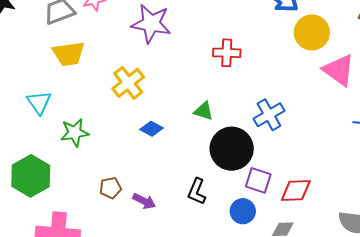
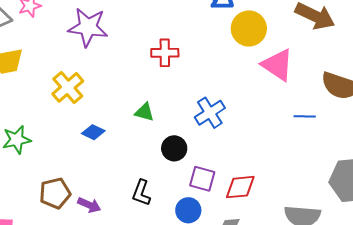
black circle: (232, 149) -> (174, 148), size x0.6
brown pentagon: (110, 188) -> (55, 193), size x1.4

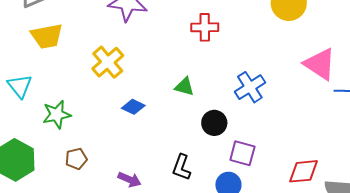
pink triangle: (278, 65) -> (320, 64), moved
red diamond: (240, 187) -> (304, 171), moved
brown pentagon: (55, 193) -> (76, 159), moved, size x0.7

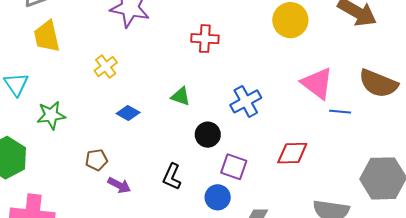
yellow trapezoid: (47, 36) -> (47, 36), turned 84
yellow cross: (108, 62) -> (106, 67), size x0.7
brown pentagon: (76, 159) -> (96, 160), moved
red diamond: (304, 171) -> (292, 153), moved

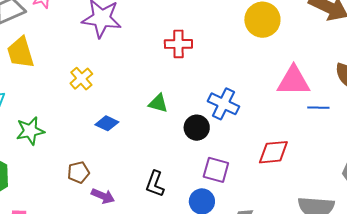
pink triangle: (317, 83) -> (294, 81), turned -33
blue cross: (246, 101) -> (224, 104), turned -32
black circle: (208, 135) -> (197, 128), moved

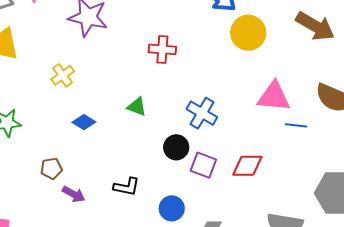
black circle: (197, 128) -> (176, 147), moved
purple square: (216, 170) -> (203, 165), moved
black L-shape: (155, 184) -> (127, 187), turned -104

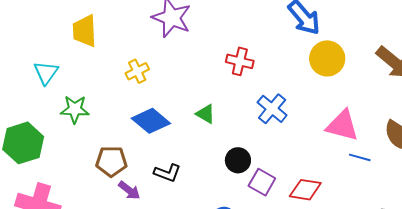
blue cross: (202, 113) -> (272, 109), moved
blue diamond: (84, 122) -> (151, 121), size x1.6
brown pentagon: (51, 168) -> (111, 161), size x1.4
black L-shape: (127, 187) -> (167, 173), moved

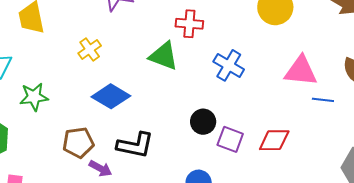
green triangle: (206, 114) -> (164, 56), moved, size x1.5
black L-shape: (167, 173) -> (135, 145), size x1.4

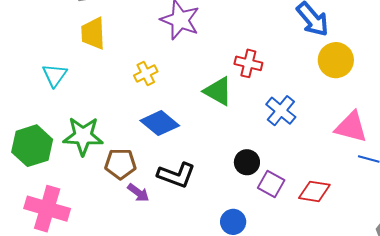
green star: (34, 97) -> (83, 136), moved, size x1.4

